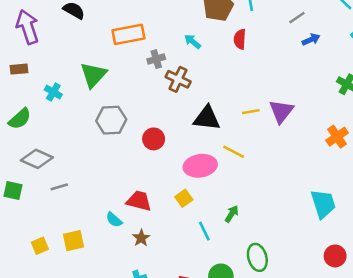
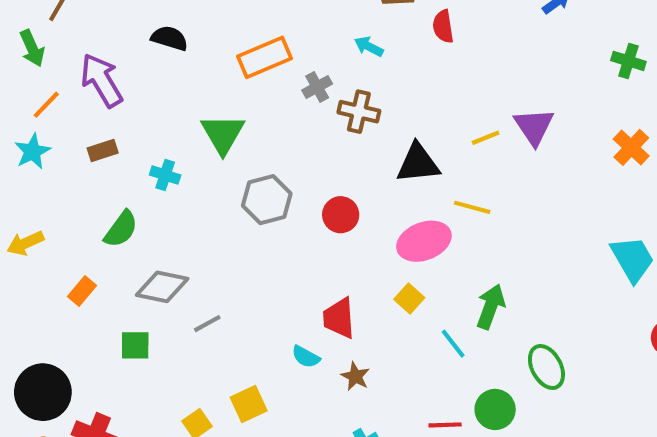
red trapezoid: (139, 201) -> (339, 318), turned -96
green arrow: (232, 214) -> (491, 307), size x1.5

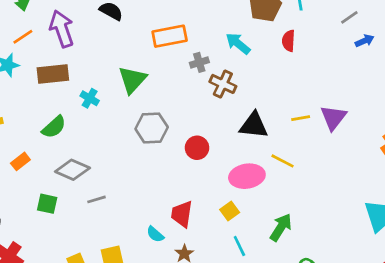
cyan arrow: (369, 47) -> (238, 44), size x1.4
brown rectangle: (103, 150) -> (53, 74), size x1.6
cyan line: (453, 344) -> (239, 246), moved

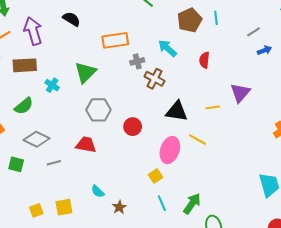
red semicircle: (289, 41) -> (204, 60), moved
purple triangle: (333, 118) -> (240, 93), moved
pink ellipse: (247, 176) -> (170, 150), turned -65
red trapezoid: (182, 214) -> (86, 145), moved, turned 90
green arrow: (281, 227) -> (192, 204), moved

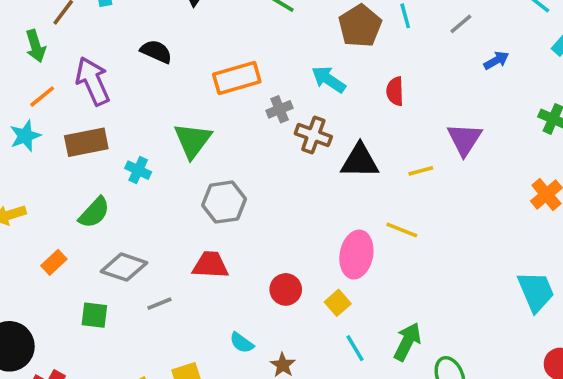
gray line: (254, 32) -> (461, 24), moved
black triangle: (177, 111) -> (360, 161), moved
red circle: (133, 127) -> (286, 289), moved

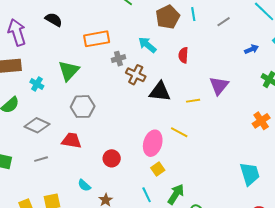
blue arrow: (496, 60) -> (252, 49), moved
gray diamond: (124, 267) -> (37, 125), moved
yellow square: (338, 303) -> (158, 169), moved

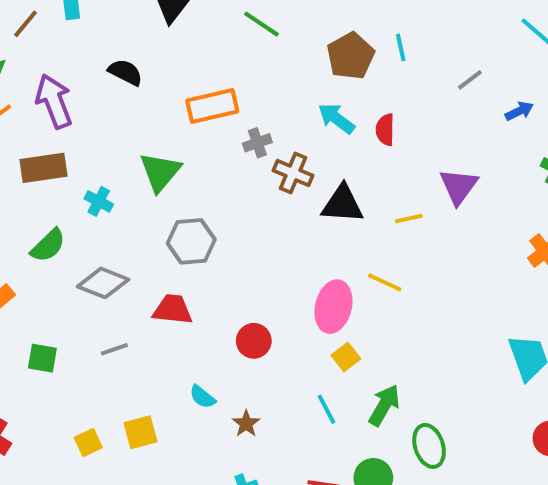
gray line: (224, 22) -> (470, 80), moved
cyan arrow: (147, 45) -> (336, 118), moved

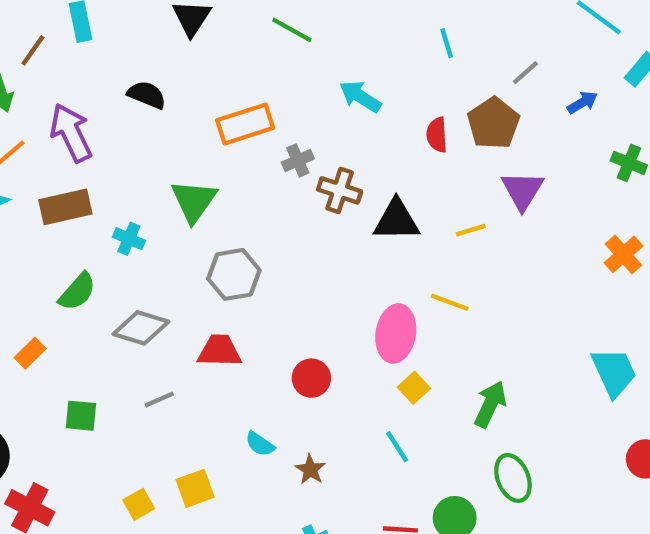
brown pentagon: (351, 56) -> (493, 123), moved
cyan arrow: (336, 118) -> (360, 97), moved
green arrow: (384, 405) -> (490, 404), moved

